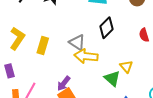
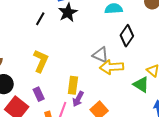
yellow rectangle: (43, 46) -> (73, 85), moved
purple arrow: (64, 83) -> (78, 99), moved

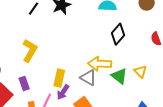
gray triangle: (100, 55) -> (88, 78), moved
green triangle: (141, 85) -> (119, 76), moved

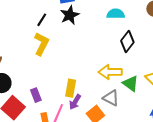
yellow L-shape: (30, 51) -> (41, 44), moved
gray triangle: (88, 78) -> (111, 98), moved

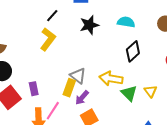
black star: (70, 15) -> (89, 25), moved
gray triangle: (111, 98) -> (78, 76), moved
purple arrow: (75, 102) -> (82, 98), moved

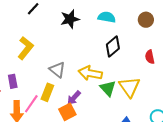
yellow L-shape: (48, 39) -> (25, 48), moved
yellow rectangle: (69, 88) -> (47, 92), moved
yellow triangle: (151, 91) -> (129, 87), size x1.6
purple arrow: (82, 98) -> (74, 98), moved

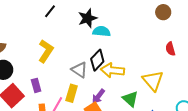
cyan semicircle: (107, 17) -> (102, 31), moved
black diamond: (113, 47) -> (97, 60), moved
green triangle: (108, 88) -> (130, 99), moved

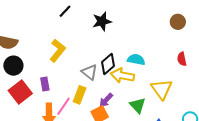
cyan semicircle: (102, 31) -> (136, 60), moved

